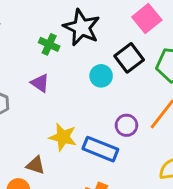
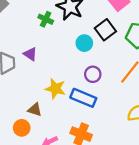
purple triangle: (40, 83) -> (30, 54), moved
purple circle: (126, 125) -> (93, 74), moved

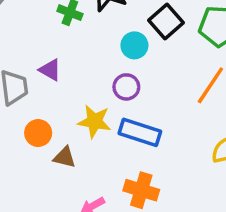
purple circle: (93, 74) -> (126, 87), moved
orange circle: (22, 128) -> (38, 133), moved

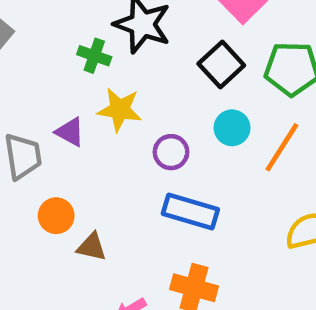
cyan circle: (134, 45) -> (232, 128), moved
yellow star: (94, 121) -> (120, 110), moved

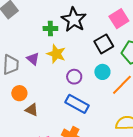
green cross: (94, 56) -> (50, 29), turned -32

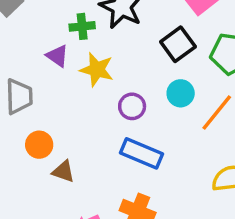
purple triangle: (33, 59) -> (57, 56), moved

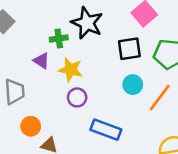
black square: (178, 44) -> (129, 49), turned 30
purple circle: (132, 106) -> (77, 97), moved

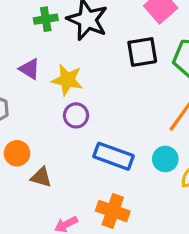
green cross: (59, 38) -> (46, 19), moved
cyan circle: (133, 85) -> (165, 159), moved

